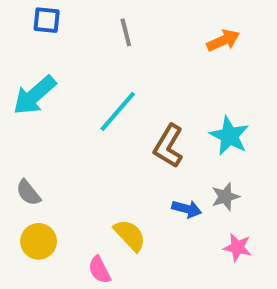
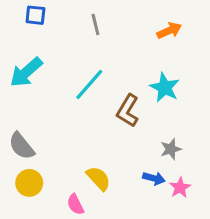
cyan star: (229, 136) -> (165, 88), moved
gray semicircle: (28, 193) -> (22, 146), size x1.4
blue arrow: (187, 209) -> (154, 178), moved
pink star: (237, 247) -> (180, 188), turned 30

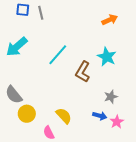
gray line: (95, 24) -> (41, 13), moved
yellow circle: (29, 183) -> (27, 114), moved

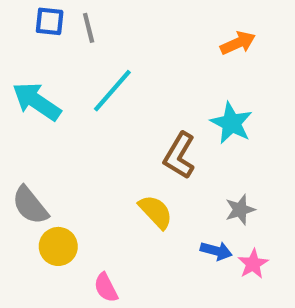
cyan arrow: (17, 47) -> (37, 101), turned 75
cyan line: (58, 55) -> (112, 91), moved
yellow semicircle: (64, 116) -> (156, 212), moved

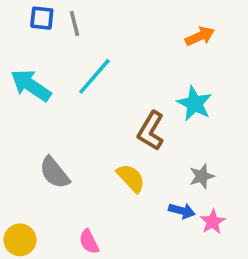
gray semicircle: (30, 205) -> (54, 173), moved
yellow circle: (58, 246) -> (20, 240), moved

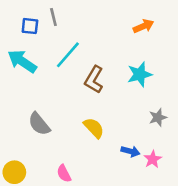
blue square: (42, 18) -> (30, 26), moved
cyan star: (194, 104) -> (140, 74), turned 30
brown L-shape: (151, 131) -> (94, 80), moved
gray star: (202, 176) -> (158, 117), moved

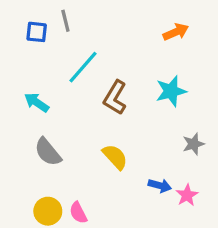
cyan arrow: (22, 61) -> (37, 102), moved, size x0.7
yellow circle: (14, 172) -> (48, 211), moved

